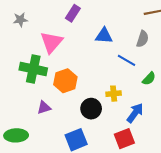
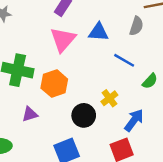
gray semicircle: (143, 39) -> (136, 26), moved
pink triangle: (51, 42) -> (63, 39), moved
yellow cross: (114, 94) -> (109, 98), turned -32

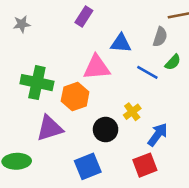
pink triangle: (63, 39) -> (97, 67), moved, turned 44
green semicircle: (150, 81) -> (173, 62), moved
purple triangle: (30, 114) -> (50, 128), size x1.6

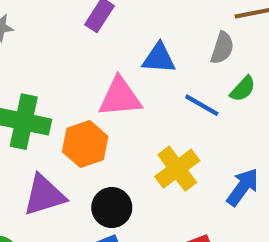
yellow cross: (132, 112) -> (177, 169), size x1.5
black circle: (106, 130) -> (112, 208), moved
blue arrow: (158, 135) -> (243, 187), moved

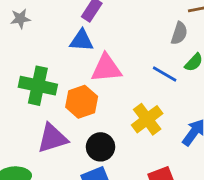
blue triangle: (159, 58) -> (82, 41), moved

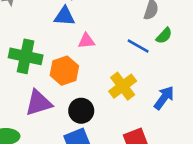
pink triangle: (106, 68) -> (86, 41), size x0.6

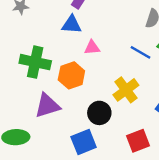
black circle: (81, 111) -> (99, 113), moved

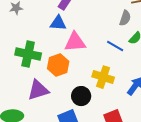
pink triangle: (92, 48) -> (75, 42), size x1.6
yellow cross: (126, 90) -> (103, 77), turned -35

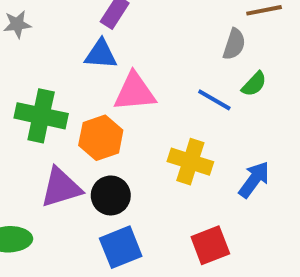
black circle: (81, 96) -> (111, 195), moved

